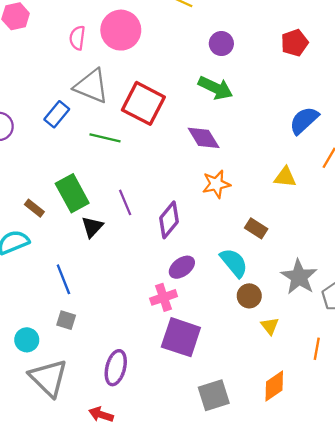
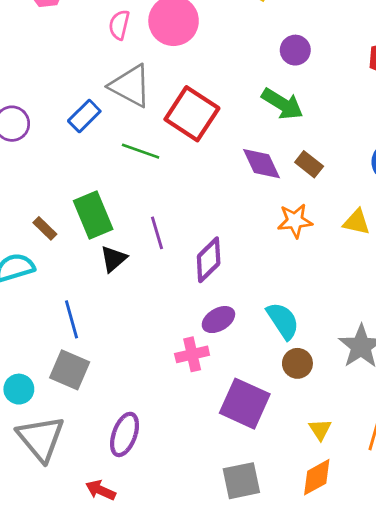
orange star: (216, 184) -> (295, 221), moved
brown rectangle: (256, 228) -> (309, 164), moved
gray square: (66, 320) -> (70, 370), size x1.6
yellow triangle: (270, 326) -> (320, 429), moved
purple square: (181, 337) -> (245, 404), moved

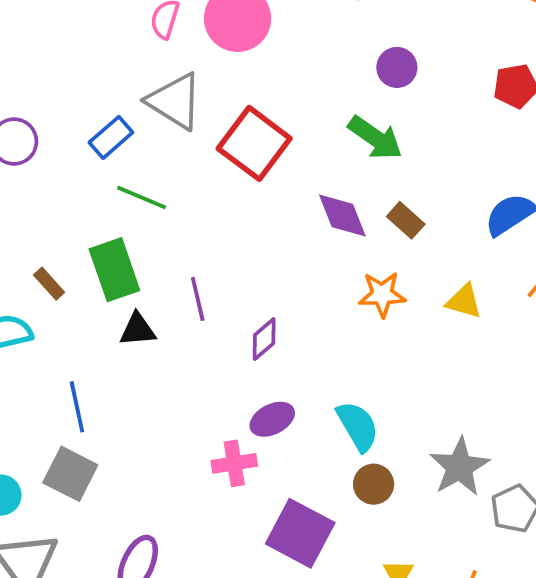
green line: (141, 151) -> (142, 197), moved
black triangle: (113, 259) -> (138, 330), turned 32
purple diamond: (209, 260) -> (264, 339), size x0.7

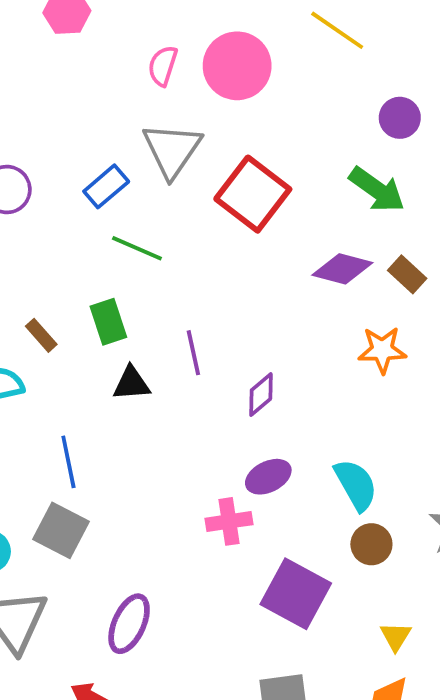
gray triangle: (175, 101) -> (172, 150), turned 32
purple diamond: (342, 216) -> (342, 269), turned -54
green rectangle: (114, 270) -> (108, 322), size x0.7

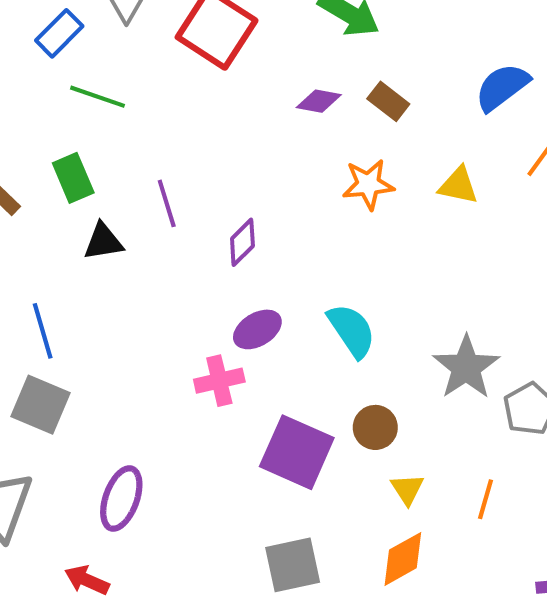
purple diamond: (342, 269) -> (319, 101), size x0.7
brown circle: (371, 544) -> (375, 427), moved

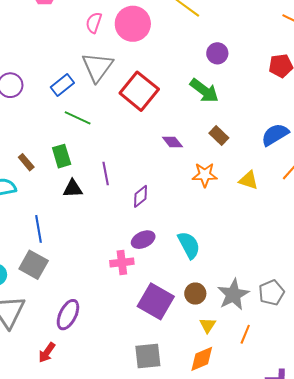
purple diamond: (319, 101) -> (172, 142), moved, turned 35
gray star: (466, 367) -> (233, 295), moved
red arrow: (87, 580) -> (47, 353), turned -85

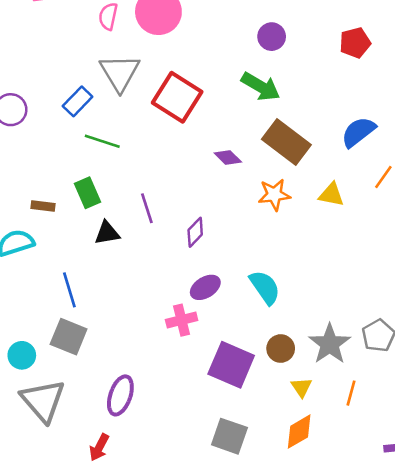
brown rectangle: (219, 136) -> (286, 142), size x1.8
brown rectangle: (26, 162) -> (43, 206), turned -36
gray square: (148, 356) -> (229, 436), turned 32

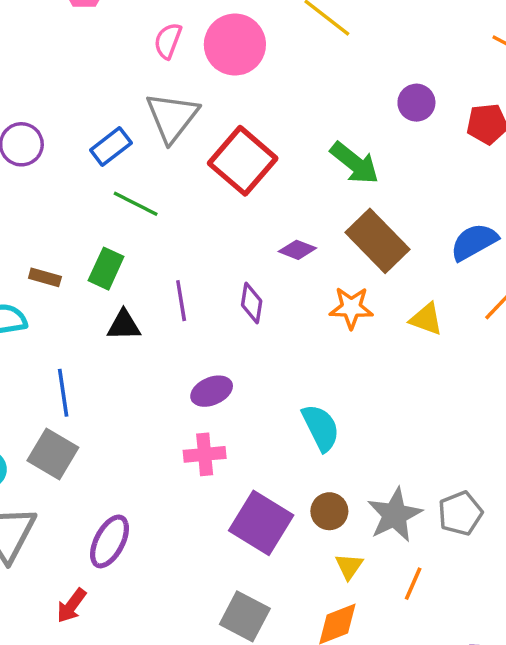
purple circle: (272, 37) -> (416, 103), moved
purple diamond: (228, 158) -> (297, 250), turned -32
green rectangle: (87, 193) -> (106, 269), turned 40
purple diamond: (195, 232) -> (252, 303), moved, turned -44
purple ellipse: (205, 287) -> (212, 391), moved

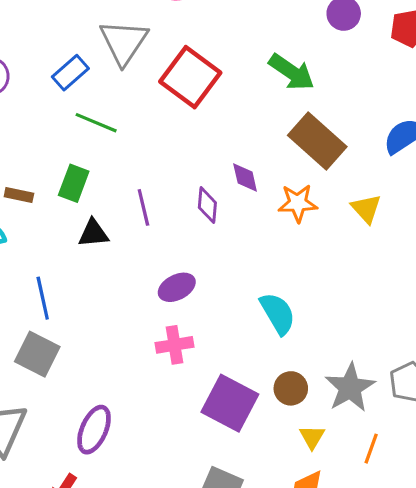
purple diamond: (297, 250) -> (245, 178), moved, turned 60
yellow triangle: (426, 319) -> (366, 209), turned 32

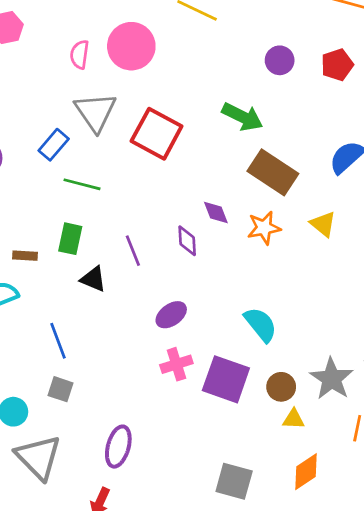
black triangle: (93, 233) -> (93, 279), turned 36
gray square: (37, 354) -> (60, 389), size x0.7
purple square: (230, 403) -> (226, 379), moved
yellow triangle: (312, 437) -> (294, 419), moved, turned -50

